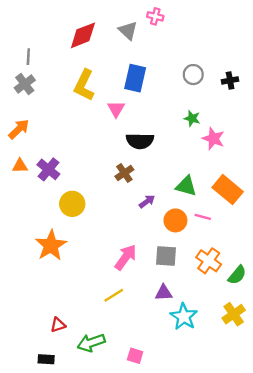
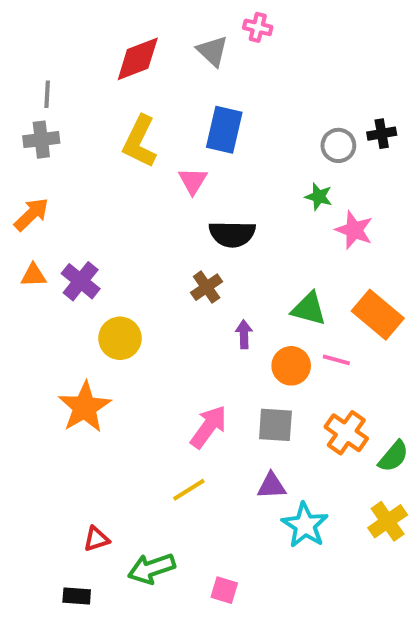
gray circle: (193, 75) -> (338, 145), moved
gray cross: (25, 84) -> (41, 140), turned 30
purple arrow: (147, 201) -> (244, 334), turned -56

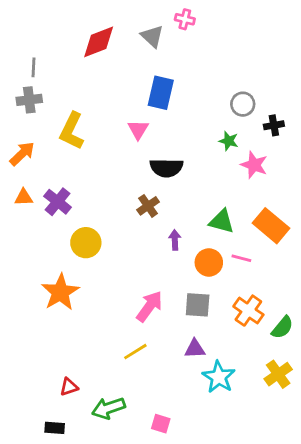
black cross: (382, 134) -> (274, 125), moved
yellow L-shape: (140, 141) -> (72, 131), moved

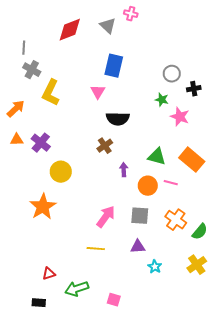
gray cross: (29, 100) -> (32, 70), moved, turned 36
yellow line: (135, 352) -> (96, 249), turned 36
cyan star: (219, 377) -> (155, 267), size x0.6

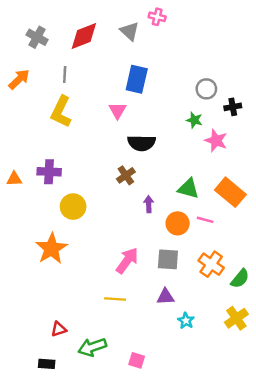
gray line: (24, 48) -> (65, 74), moved
gray cross: (32, 70) -> (37, 37), moved
orange arrow: (16, 109) -> (19, 79), moved
orange triangle: (17, 140) -> (14, 179), moved
purple cross: (41, 143) -> (49, 172), turned -36

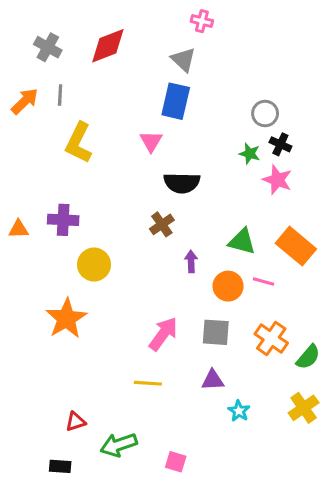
gray triangle: (130, 31) -> (183, 60), moved
gray line: (65, 74) -> (60, 95), moved
black cross: (233, 107) -> (280, 144), moved, turned 35

